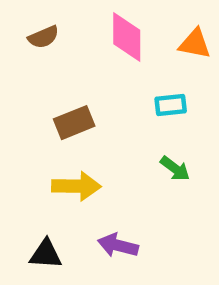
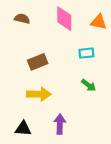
brown semicircle: (43, 37) -> (22, 19), turned -144
purple arrow: (118, 245) -> (60, 124), turned 78

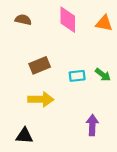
cyan rectangle: (86, 53) -> (77, 76), moved
green arrow: (89, 85) -> (103, 75), moved
purple arrow: (60, 124) -> (92, 125), moved

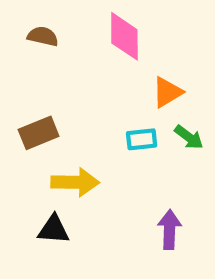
orange triangle: (104, 23) -> (167, 92), moved, turned -42
brown rectangle: (40, 65) -> (39, 133), moved
black triangle: (24, 136) -> (54, 229), moved

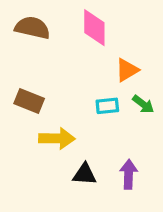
brown semicircle: (43, 36) -> (32, 28), size x1.5
brown rectangle: (39, 133) -> (29, 101), turned 44
black triangle: (54, 229) -> (85, 174), moved

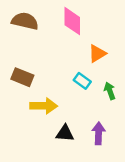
green arrow: (143, 104) -> (110, 91), moved, turned -147
cyan rectangle: (107, 106) -> (82, 81), turned 42

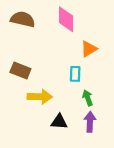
cyan rectangle: (82, 81) -> (75, 74), turned 56
green arrow: (110, 91) -> (88, 98), moved

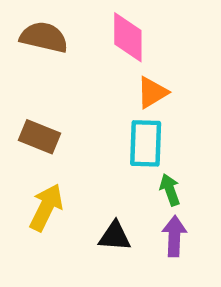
orange triangle: (89, 49) -> (152, 92), moved
cyan rectangle: (75, 74) -> (146, 143), size x1.5
yellow arrow: (40, 97) -> (46, 207), moved, turned -65

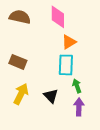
black triangle: (115, 236) -> (51, 96), moved, turned 42

